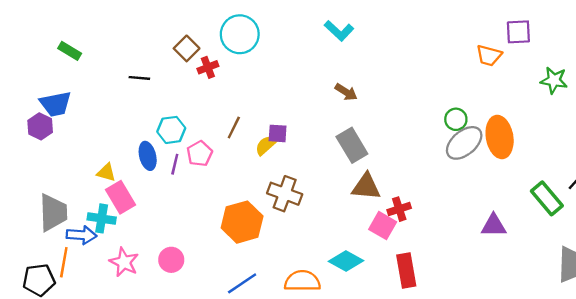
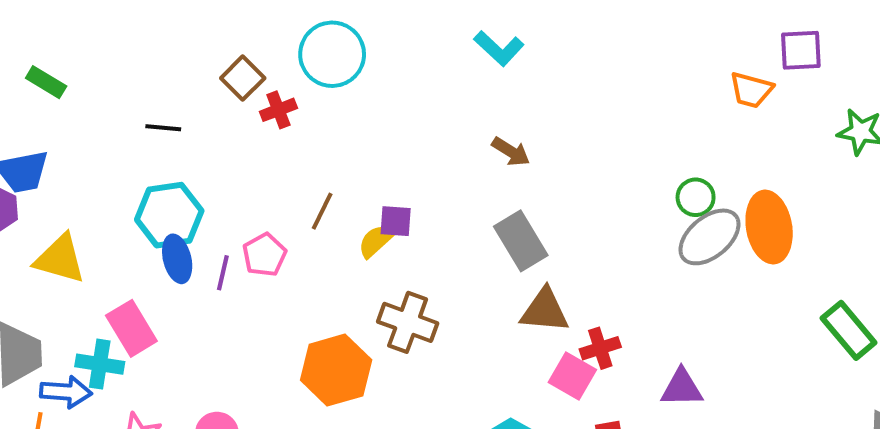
cyan hexagon: (171, 130) -> (169, 215), moved, size x1.4
yellow triangle: (106, 172) -> (60, 259), moved, size x1.6
purple triangle: (494, 226) -> (682, 388), moved

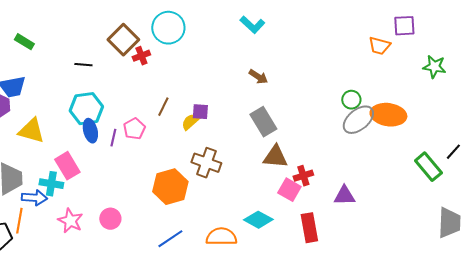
brown square: (243, 78) -> (123, 40), size x1.4
orange ellipse: (769, 227) -> (388, 115), turned -72

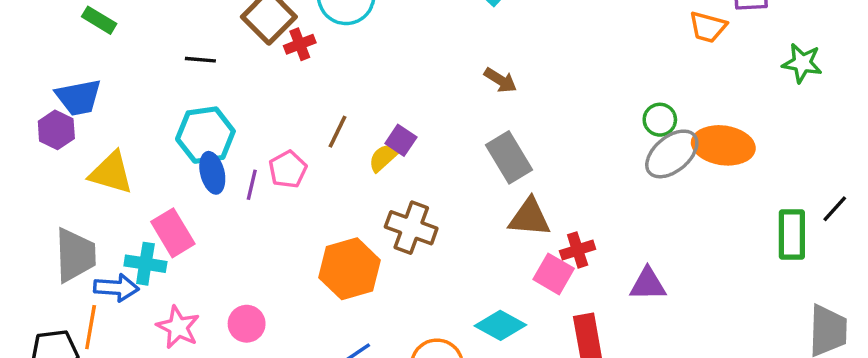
purple square: (200, 112) -> (401, 140), turned 30
green rectangle: (428, 167) -> (792, 235), turned 40

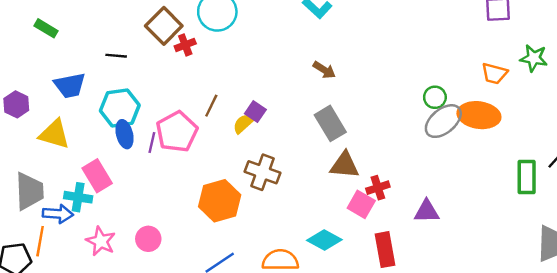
orange trapezoid: (708, 27) -> (494, 73), moved
blue trapezoid: (79, 97) -> (70, 85), moved
pink pentagon: (288, 169) -> (177, 132), size x1.6

